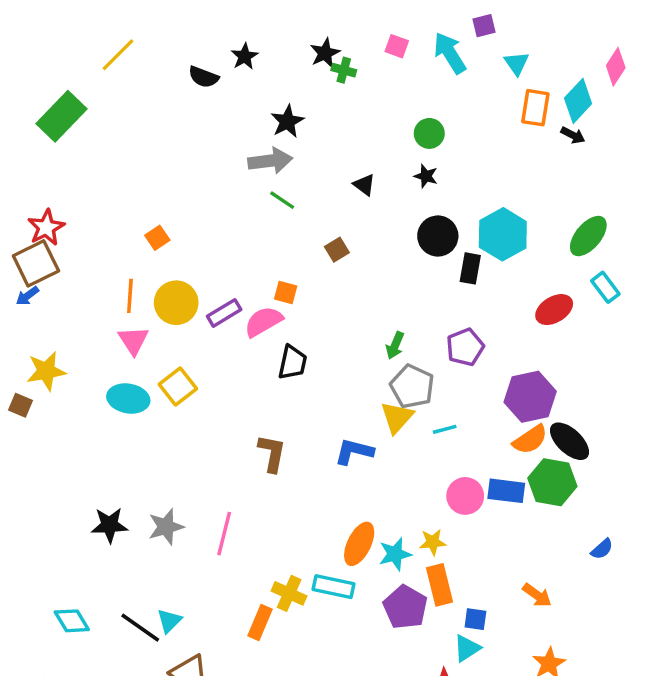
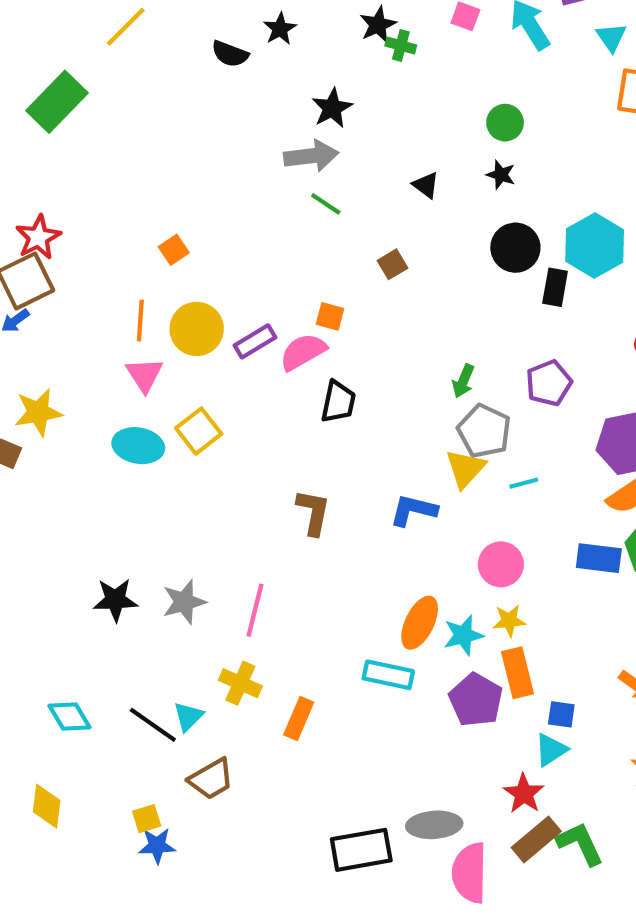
pink circle: (465, 496) -> (501, 564), moved
yellow cross: (289, 593) -> (240, 683), moved

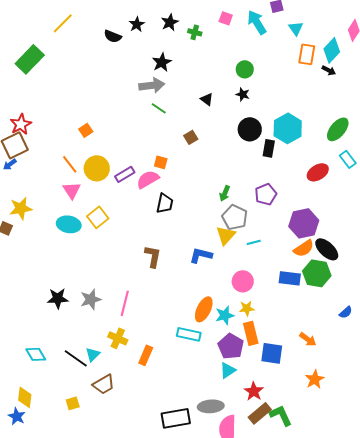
black star: (378, 25) -> (170, 22), moved
orange line: (140, 321) -> (70, 164), turned -42
blue square: (561, 714) -> (272, 353), size x1.6
cyan triangle: (551, 750) -> (228, 370), moved
blue star: (157, 846) -> (17, 416), moved, turned 30

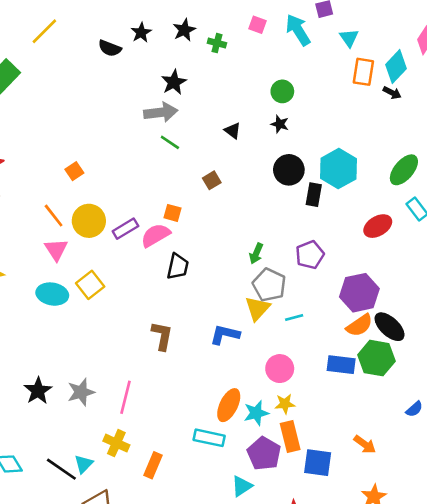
black star: (58, 298) -> (38, 391), turned -30
cyan triangle: (228, 370) -> (242, 486), moved

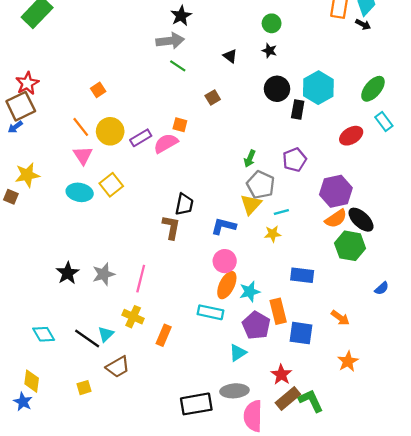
black trapezoid: (178, 267) -> (184, 204), moved
blue rectangle: (341, 365) -> (302, 275), moved
pink circle: (280, 369) -> (225, 261), moved
yellow star: (285, 404) -> (273, 234), moved

